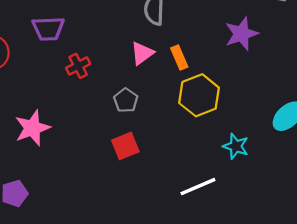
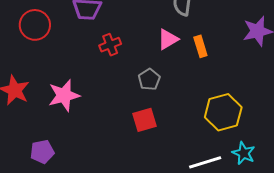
yellow hexagon: (199, 95) -> (223, 112), moved
cyan star: (236, 146) -> (244, 153), moved

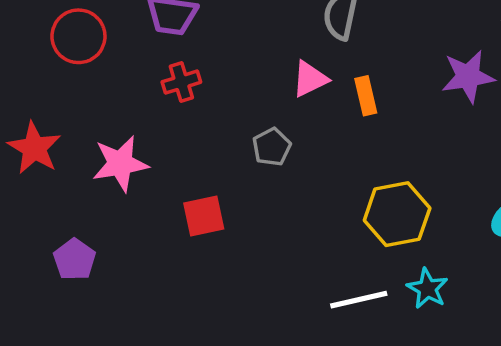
red cross: (110, 45) -> (181, 82), moved
red square: (145, 120) -> (204, 216), moved
purple pentagon: (42, 152) -> (75, 259), turned -30

